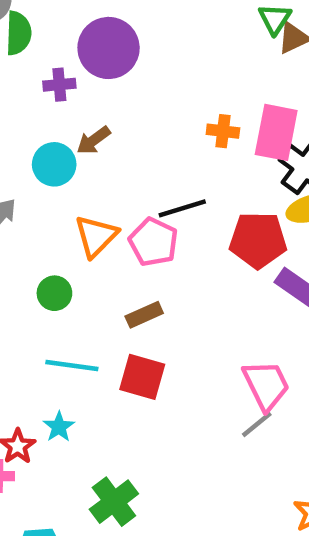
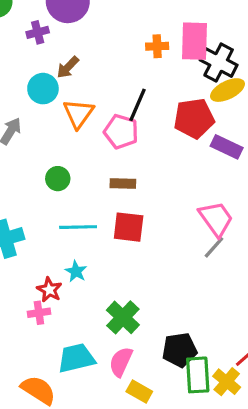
black line: (182, 208) -> (137, 105), turned -40
orange triangle: (96, 236) -> (78, 114), moved
brown rectangle: (144, 315) -> (123, 183), turned 35

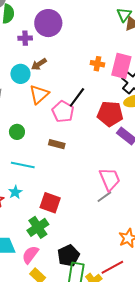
red square: (129, 227) -> (50, 203), moved
black pentagon: (180, 350) -> (68, 256), turned -30

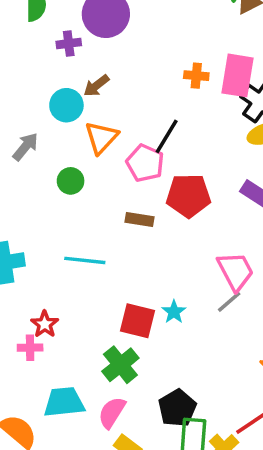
red pentagon: (110, 114) -> (188, 196), moved
green circle: (17, 132) -> (71, 181), moved
cyan star: (15, 192) -> (174, 312), moved

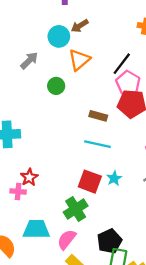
pink pentagon: (145, 163) -> (128, 83), moved
cyan line: (85, 260) -> (98, 144), moved

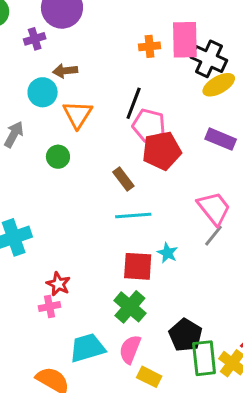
brown arrow: (80, 26) -> (65, 71), turned 42
brown rectangle: (98, 116) -> (123, 179), turned 54

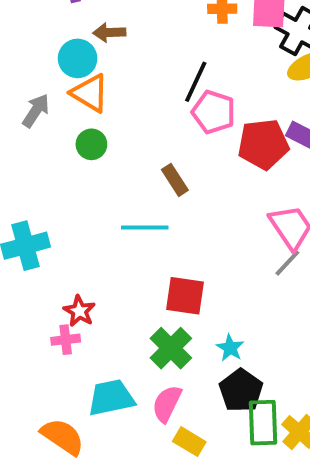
orange triangle: (78, 114) -> (90, 93), moved, turned -36
red pentagon: (162, 151) -> (263, 144), moved
cyan line: (133, 215) -> (145, 227), moved
cyan star: (167, 253) -> (230, 348), moved

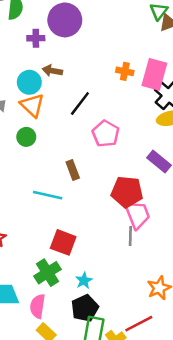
black line: (196, 82) -> (80, 104), moved
red pentagon: (263, 144) -> (127, 192), moved
gray line: (287, 263) -> (130, 236), turned -54
pink semicircle: (167, 404) -> (38, 306), turned -30

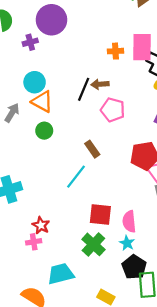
brown arrow: (52, 71) -> (100, 84), moved
cyan line: (48, 195) -> (76, 177), turned -50
pink semicircle: (38, 306) -> (129, 222), moved

